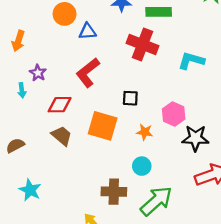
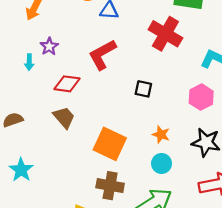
pink hexagon: (174, 114) -> (201, 97), moved
orange square: (103, 126) -> (110, 144), moved
orange star: (145, 132) -> (161, 135), moved
cyan circle: (142, 166) -> (162, 163), moved

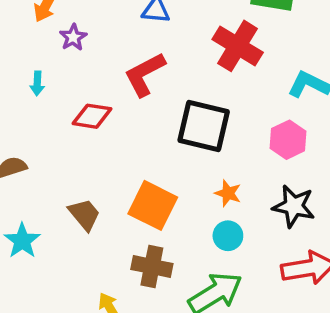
purple star: (49, 46) -> (73, 37), moved
black square: (143, 89) -> (204, 126), size x2.0
brown trapezoid: (64, 117) -> (84, 214), moved

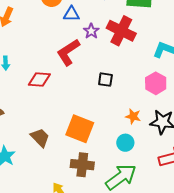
purple star: (73, 37) -> (91, 31), moved
black square: (204, 126) -> (105, 80), size x0.5
orange star: (228, 193) -> (133, 116), moved

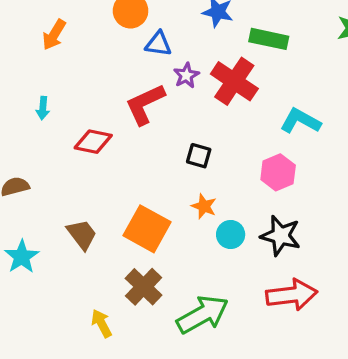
orange star: (133, 116) -> (204, 206), moved
cyan circle: (125, 143) -> (231, 235), moved
brown cross: (82, 165) -> (144, 287), turned 30

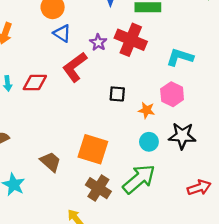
blue triangle: (158, 44) -> (62, 33), moved, turned 36
red diamond: (93, 142) -> (35, 82), moved
orange star: (204, 206) -> (146, 110), moved
red arrow: (292, 295) -> (199, 188), moved, size x0.7
green arrow: (203, 315) -> (139, 179), moved

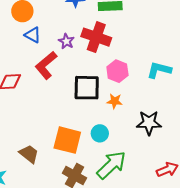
cyan L-shape: (180, 57) -> (159, 70), moved
black square: (117, 94) -> (87, 88), size x1.8
pink hexagon: (172, 94) -> (117, 71), moved
cyan circle: (149, 142) -> (100, 133), moved

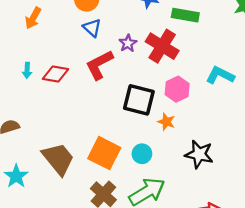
cyan L-shape: (159, 70) -> (220, 75), moved
brown trapezoid: (29, 154) -> (58, 159), size x1.5

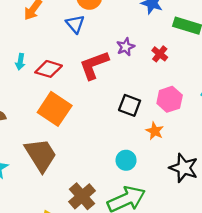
blue triangle: (92, 28) -> (75, 24), moved
red cross: (162, 46) -> (160, 54), size x0.5
black square: (139, 100) -> (130, 105), size x0.7
orange square: (104, 153) -> (55, 109), moved

